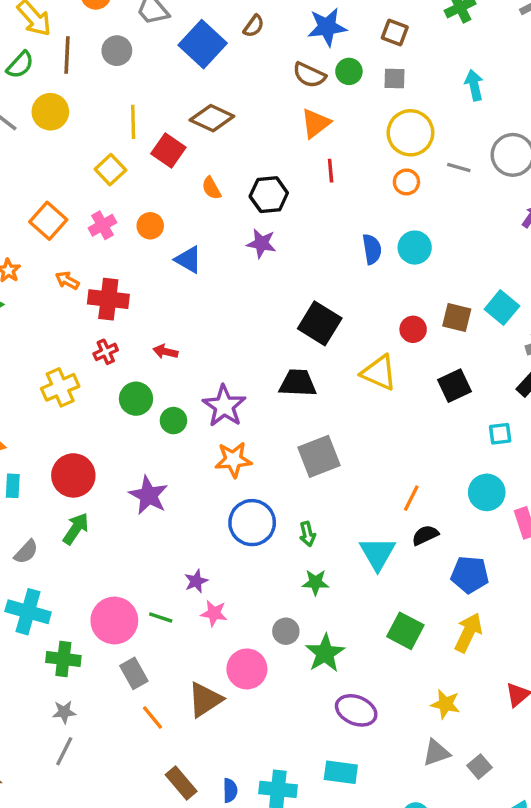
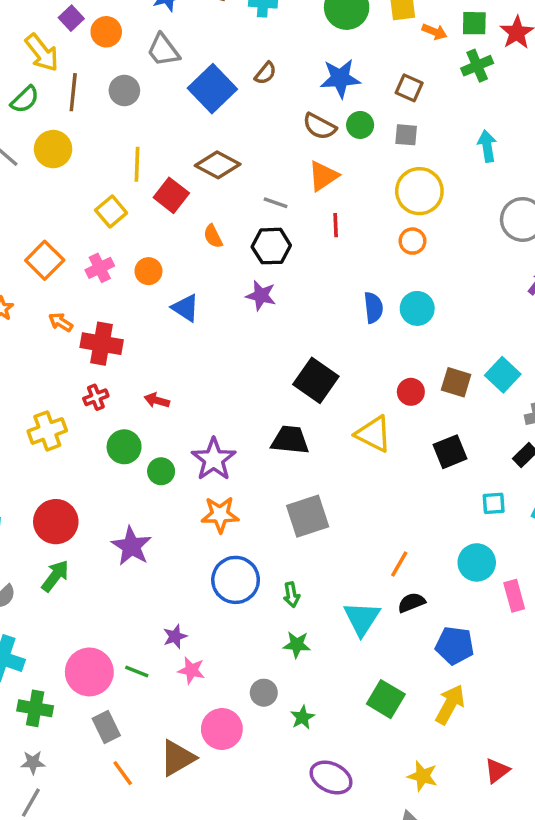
gray line: (459, 168) -> (276, 203), moved
green star: (325, 653) -> (302, 717), size x0.6

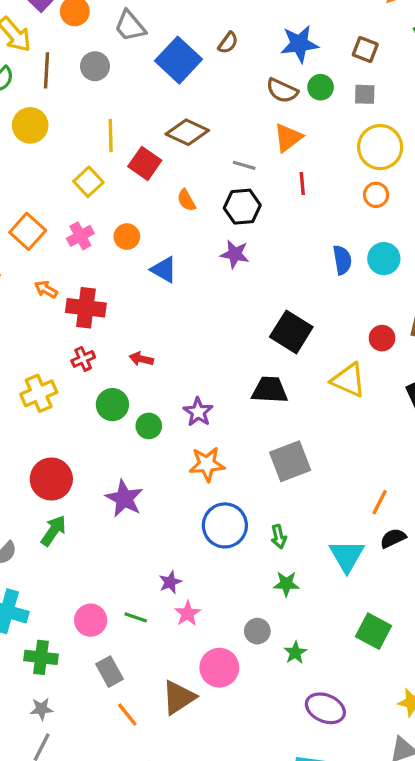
purple star: (214, 459) -> (198, 412), size x0.7
pink star: (191, 670) -> (187, 613), turned 30
pink circle: (89, 672) -> (91, 620), size x0.7

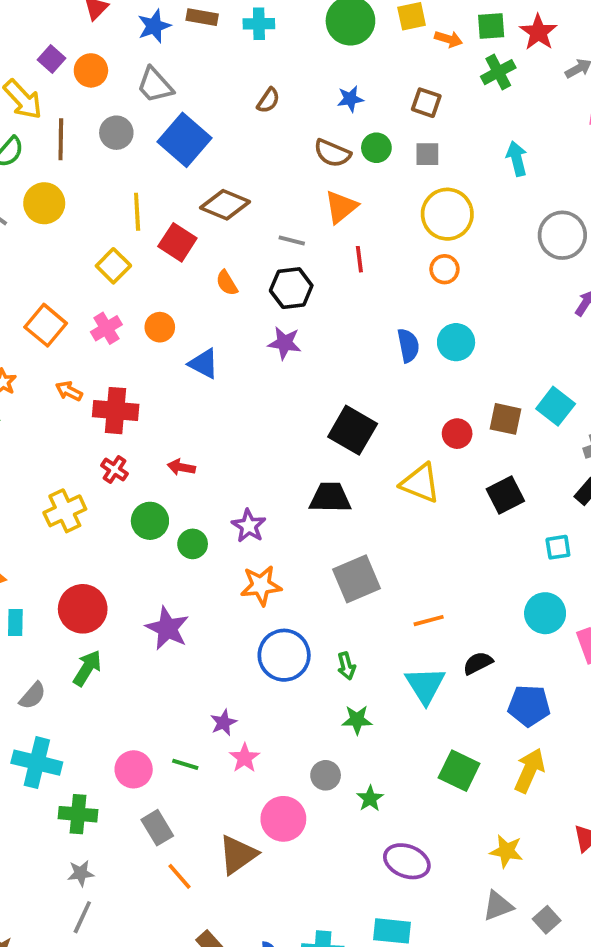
blue star: (299, 44) -> (350, 99), size x0.6
blue square: (178, 60) -> (185, 140), moved
red cross: (83, 359) -> (115, 470), turned -30
orange line: (380, 502) -> (429, 621), moved, turned 50

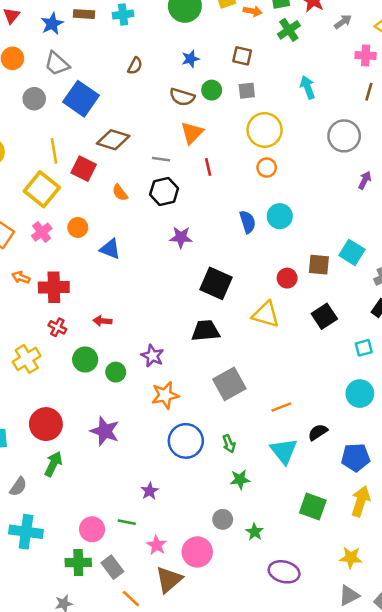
yellow square: (113, 266) -> (42, 189), size x1.5
purple star: (285, 343) -> (181, 237), moved
pink star: (245, 758) -> (157, 545), moved
green cross: (78, 814) -> (78, 563), moved

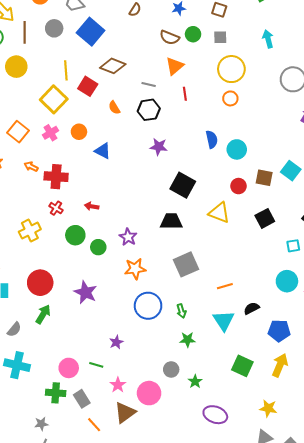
cyan circle: (280, 216) -> (237, 149), moved

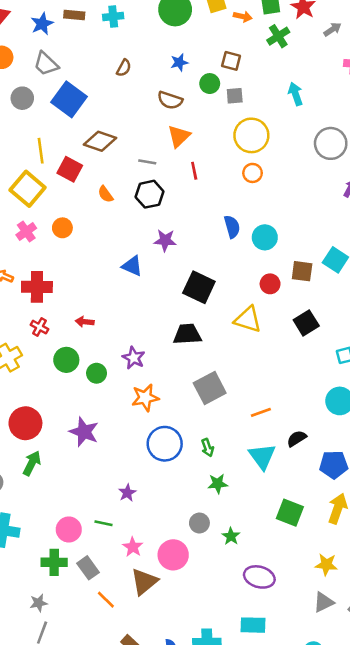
green circle: (193, 34) -> (210, 84), moved
blue triangle: (103, 151) -> (132, 266), moved

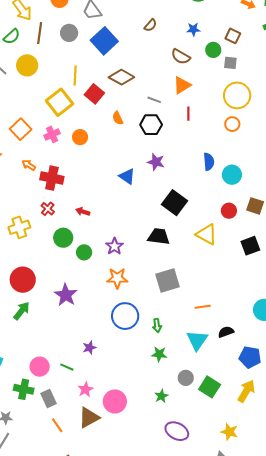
gray circle: (199, 523) -> (186, 378), moved

